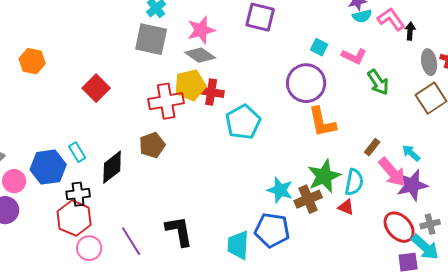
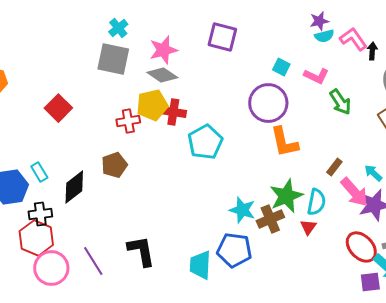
red cross: (166, 101) -> (128, 121), size x0.7
red triangle: (346, 207) -> (308, 227), turned 42
pink circle: (89, 248) -> (51, 268), size x1.4

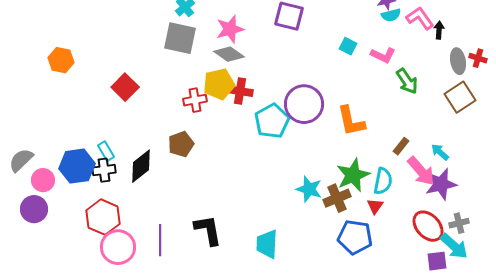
purple circle: (268, 103) -> (304, 104), moved
black cross: (40, 214) -> (104, 170), moved
blue pentagon: (234, 250) -> (355, 237), moved
purple line: (93, 261) -> (160, 240), turned 32

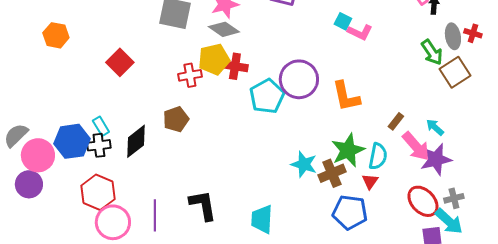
pink L-shape: (383, 55) -> (360, 32), moved
green arrow: (407, 81) -> (432, 52), moved
pink circle: (43, 180) -> (38, 155), size x1.4

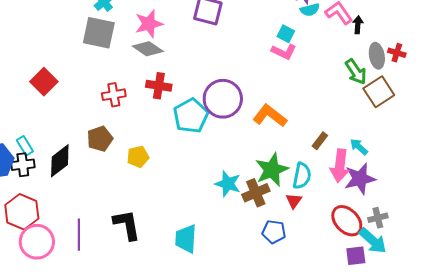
cyan square: (343, 21) -> (286, 34), moved
yellow pentagon: (214, 59) -> (138, 157), moved, size x0.7
orange L-shape: (346, 96) -> (270, 116), turned 140
pink arrow: (416, 146) -> (340, 166), turned 48
blue pentagon: (350, 212) -> (274, 232), size x0.7

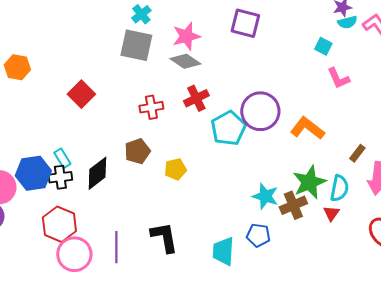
pink L-shape: (284, 52) -> (338, 78), moved, turned 40
red cross: (159, 86) -> (196, 98), turned -35
blue pentagon: (274, 232) -> (258, 235), moved

